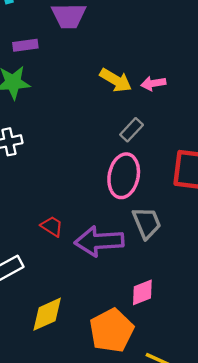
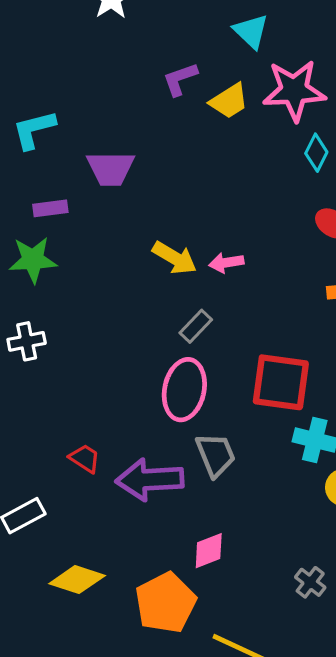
yellow diamond: (47, 314) -> (77, 580), turned 42

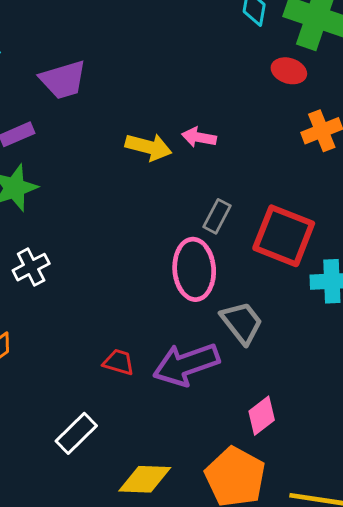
pink arrow: (226, 263) -> (199, 137), turned 36
gray rectangle: (196, 326) -> (217, 216), moved
red square: (281, 382) -> (284, 236), turned 30

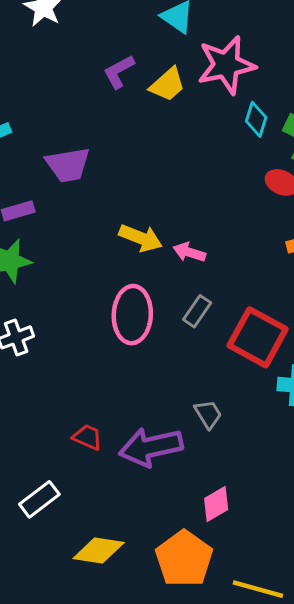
pink arrow: (199, 137) -> (189, 252), moved
pink ellipse: (194, 269) -> (132, 315), moved
gray trapezoid: (242, 323) -> (208, 414), size x0.7

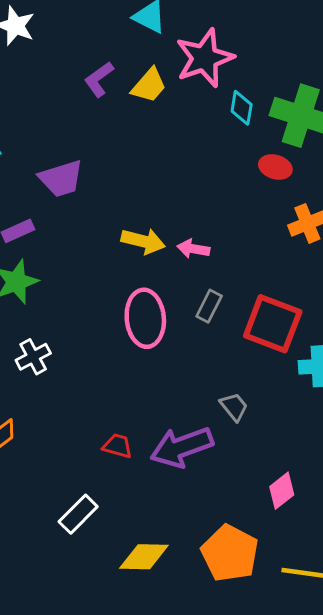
pink diamond: (216, 504) -> (282, 491), moved

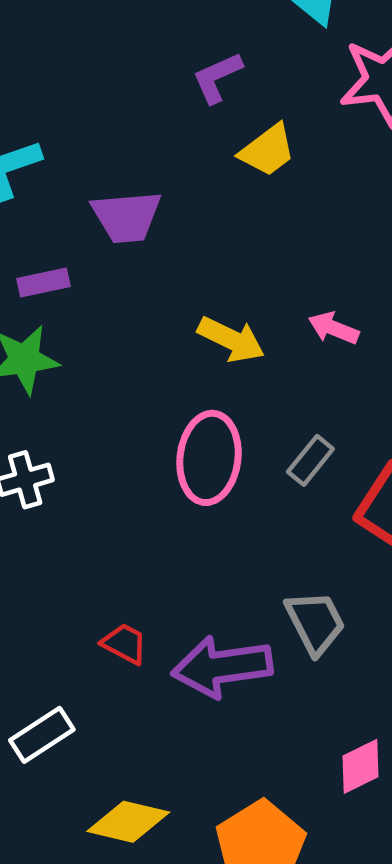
yellow trapezoid: (149, 85) -> (267, 150), moved
pink arrow: (193, 249) -> (334, 328), moved
gray trapezoid: (234, 407) -> (315, 622), size x1.4

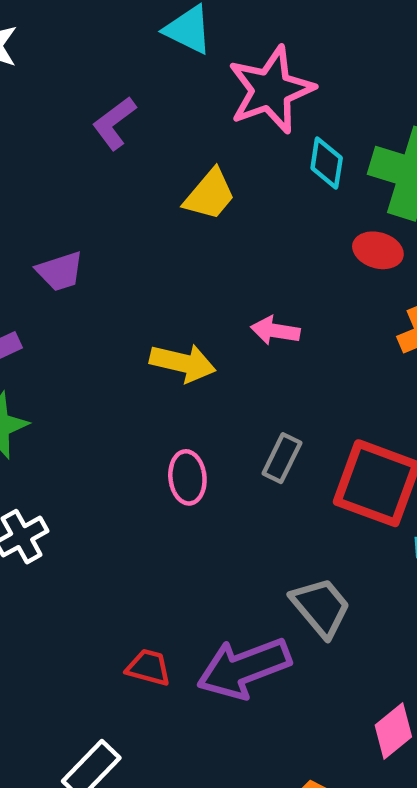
yellow trapezoid: (267, 150) -> (210, 195), moved
purple trapezoid: (127, 217) -> (60, 271), size x0.7
pink ellipse: (209, 458) -> (187, 477), size x0.6

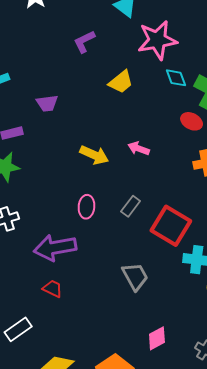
cyan diamond: (327, 163) -> (176, 78), turned -40
purple arrow: (244, 668) -> (55, 248), moved

